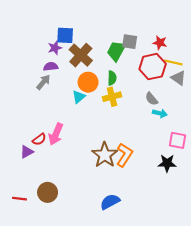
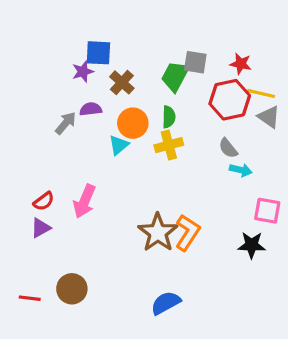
brown cross: (81, 55) -> (122, 82), size x0.7
purple semicircle: (51, 67) -> (91, 109), moved
red semicircle: (39, 139) -> (44, 201), moved

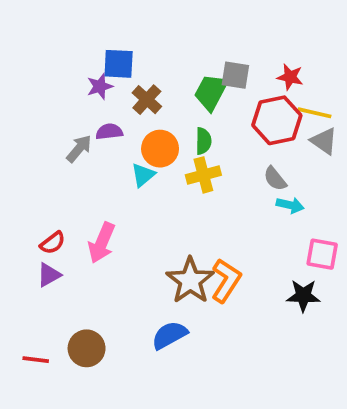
blue semicircle: (166, 303) -> (169, 335), moved

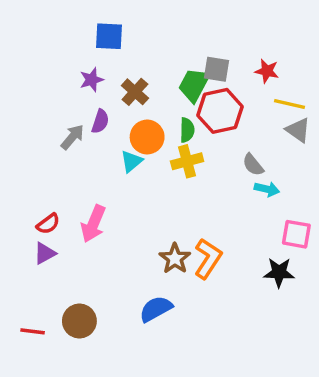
blue square: (119, 64) -> (109, 36), moved
red hexagon: (277, 120) -> (220, 111), moved
purple semicircle: (109, 132) -> (100, 121), turned 115
brown star: (190, 281) -> (175, 259), size x0.7

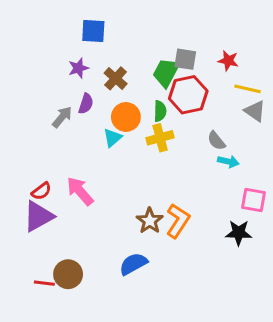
pink arrow: (93, 224) -> (80, 191), turned 116
purple triangle: (45, 253) -> (38, 216), size x1.6
red line: (33, 331) -> (44, 283), moved

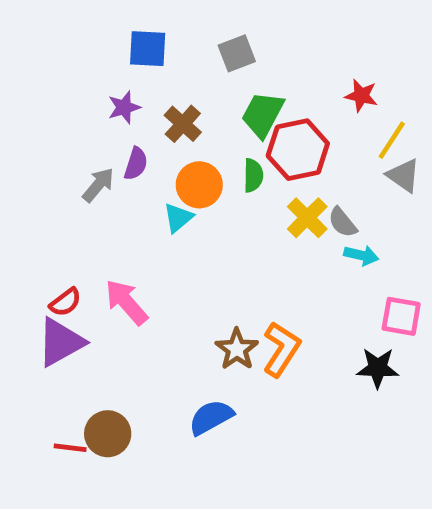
gray square: (185, 59) -> (237, 53), moved, turned -30
yellow line: (248, 89) -> (392, 140), turned -70
yellow cross: (160, 138) -> (307, 218), moved, turned -30

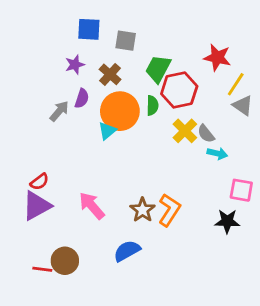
gray square: (237, 53) -> (126, 41), moved, turned 30
red star: (361, 96) -> (217, 57), size x1.4
orange circle: (199, 185) -> (120, 111), size x1.4
pink arrow: (126, 302) -> (92, 206), moved

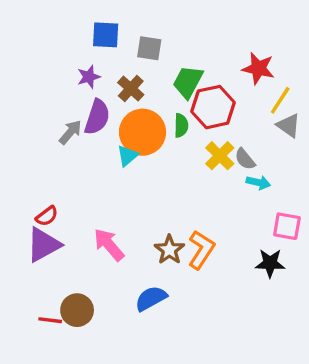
purple semicircle: (82, 98) -> (97, 117), size x1.5

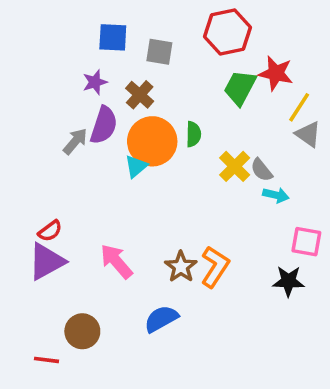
green trapezoid: (188, 82) -> (240, 88), moved
red hexagon: (213, 107) -> (227, 32), moved
red line: (50, 320) -> (46, 360), moved

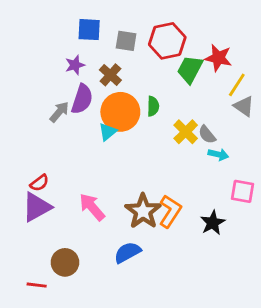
red hexagon: (227, 32) -> (167, 41), moved
brown star: (181, 267) -> (143, 211), size x1.4
black star: (288, 281) -> (213, 223), moved, turned -30

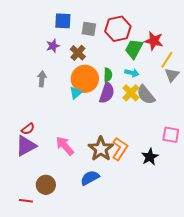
purple semicircle: (82, 99) -> (107, 93), moved
gray triangle: (244, 106) -> (172, 75), turned 35
gray arrow: (59, 112) -> (42, 79), turned -35
gray semicircle: (207, 135) -> (146, 95), size x1.5
cyan arrow: (218, 154) -> (132, 73), moved

